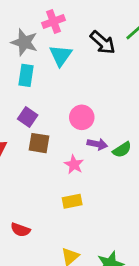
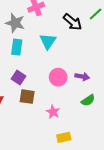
cyan triangle: (61, 55) -> (48, 41), moved
purple arrow: (97, 144) -> (82, 77), moved
yellow rectangle: (72, 201) -> (64, 137), moved

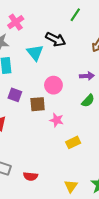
black arrow: (73, 22) -> (56, 39), moved
purple arrow: (82, 77) -> (87, 76), moved
brown square: (27, 97) -> (38, 104), moved

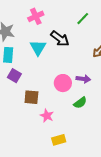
pink cross: (16, 22) -> (36, 16), moved
pink circle: (53, 85) -> (63, 83), moved
purple square: (15, 95) -> (14, 76), moved

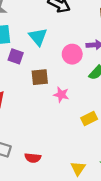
cyan triangle: (38, 48) -> (38, 37), moved
yellow rectangle: (59, 140) -> (89, 118), moved

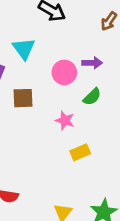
pink star: (61, 95) -> (65, 120), moved

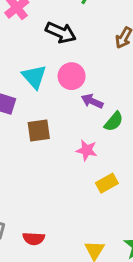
purple arrow: (92, 63) -> (92, 101), moved, turned -150
pink circle: (64, 72) -> (72, 76), moved

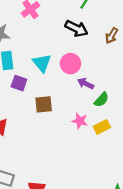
black arrow: (61, 33) -> (76, 29), moved
yellow rectangle: (107, 183) -> (102, 127), moved

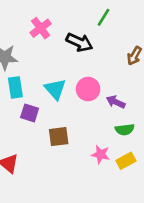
black arrow: (76, 29) -> (79, 42), moved
purple arrow: (86, 83) -> (116, 102), moved
green semicircle: (101, 100) -> (125, 129), turned 42

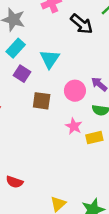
cyan rectangle: (15, 87) -> (16, 48), turned 36
pink circle: (88, 89) -> (75, 91), moved

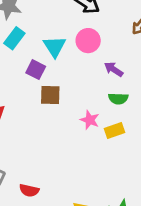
purple square: (22, 74) -> (36, 70), moved
pink circle: (75, 91) -> (88, 41), moved

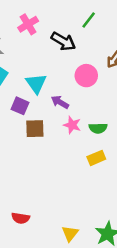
pink circle: (88, 41) -> (86, 76), moved
purple arrow: (114, 69) -> (60, 102), moved
pink star: (90, 120) -> (72, 125), moved

